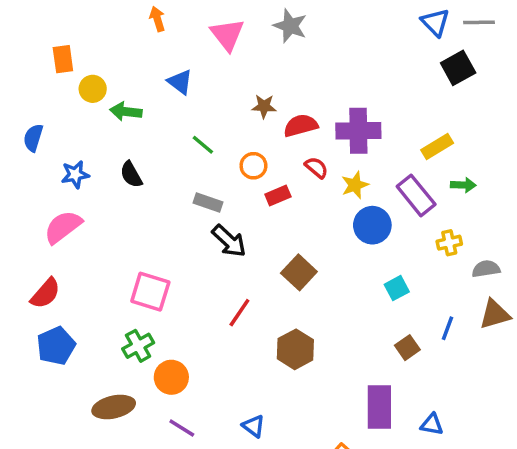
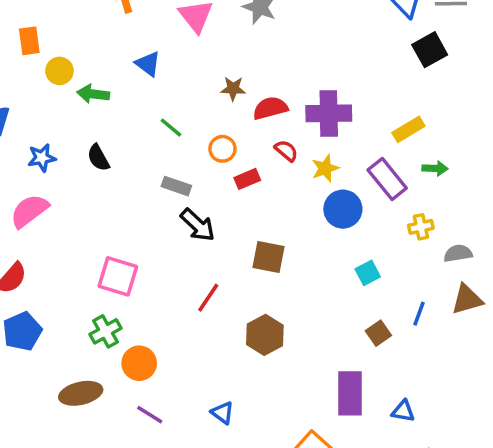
brown square: (299, 272) -> (268, 257), turned -32

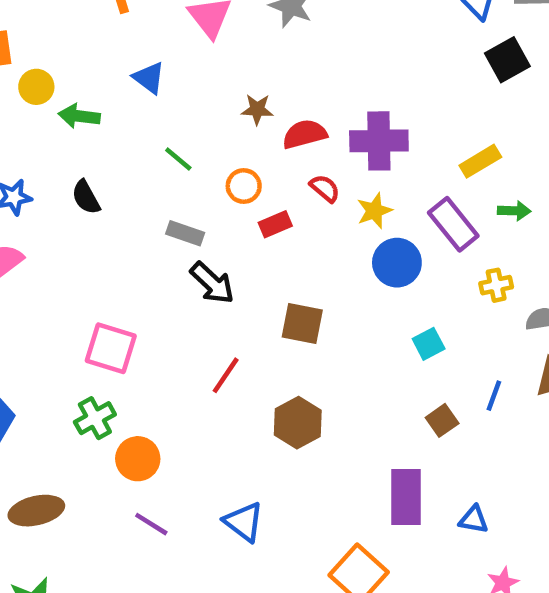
brown ellipse: (81, 393) -> (36, 511), moved
blue triangle: (222, 413) -> (244, 522), size x1.4

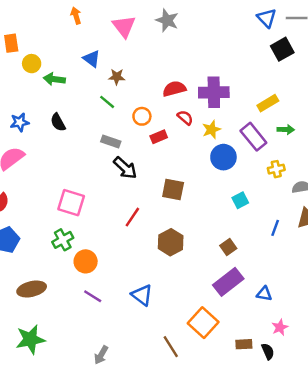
brown star: (257, 109) -> (117, 77), moved
brown square: (442, 420) -> (228, 247), moved
purple rectangle: (406, 497) -> (228, 282), turned 52

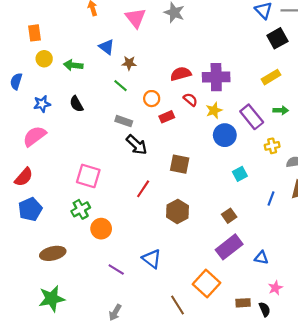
yellow circle: (32, 64) -> (44, 59), moved
yellow rectangle: (268, 103) -> (271, 77), moved
purple line: (93, 296) -> (116, 270), moved

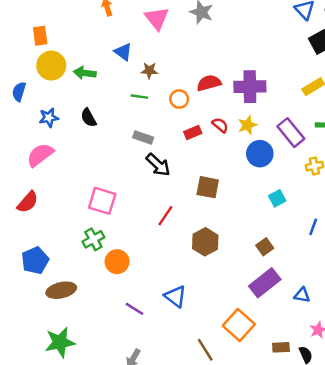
yellow circle: (44, 59) -> (51, 66), size x1.5
green line: (120, 86) -> (139, 97), turned -32
orange circle: (152, 99) -> (179, 99), moved
red semicircle: (190, 100) -> (220, 125), moved
blue pentagon: (30, 209) -> (35, 260), moved

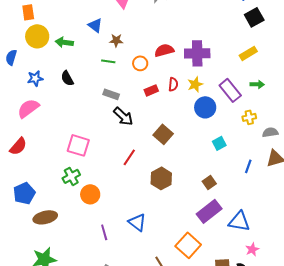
red semicircle: (220, 125) -> (173, 84), turned 56
brown square: (208, 187) -> (163, 134), turned 30
blue triangle: (302, 295) -> (239, 221), size x1.6
purple line: (134, 309) -> (104, 232), turned 42

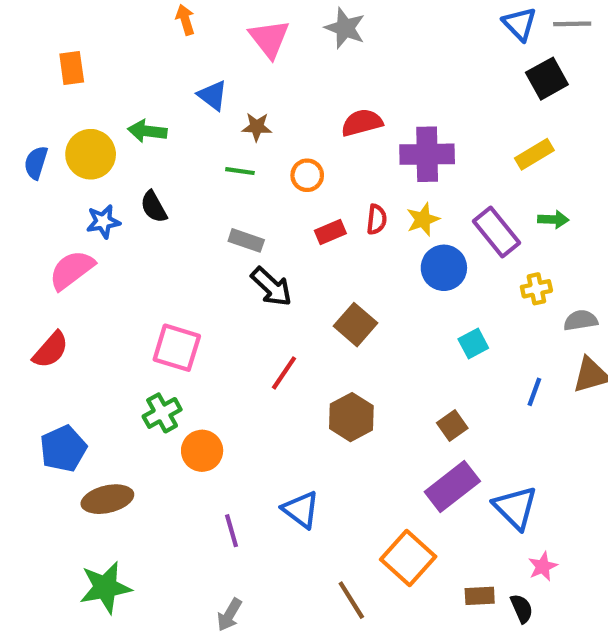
yellow circle: (37, 36) -> (91, 154), moved
red semicircle: (164, 50) -> (362, 123), moved
blue star: (35, 78) -> (103, 222), moved
blue triangle: (239, 221) -> (515, 508), turned 35

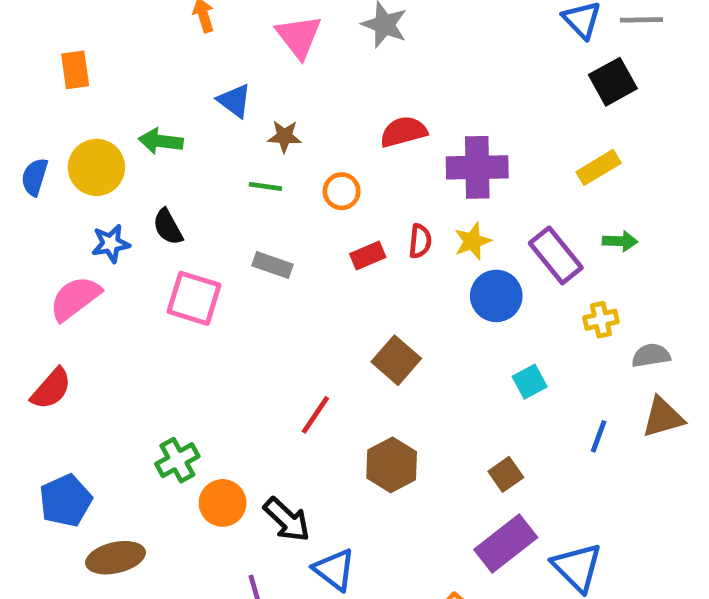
black arrow: (271, 287) -> (287, 520), moved
pink square: (177, 348) -> (194, 298), moved

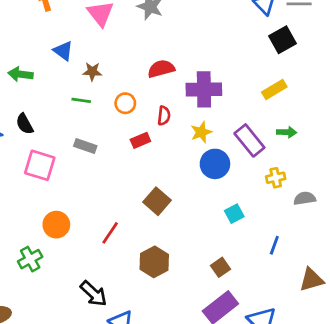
red semicircle: (420, 241) -> (164, 116), moved
brown triangle: (663, 417) -> (312, 280), moved
orange circle: (223, 503) -> (56, 225), moved

